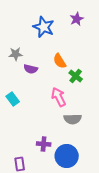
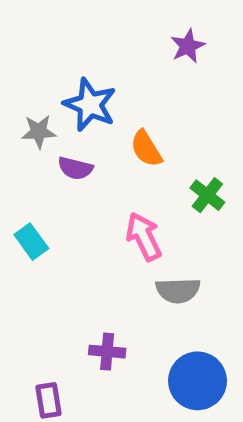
blue star: (44, 27) -> (90, 105), moved
green cross: (76, 76) -> (207, 195), moved
blue circle: (67, 156) -> (198, 381), moved

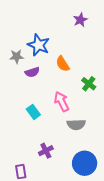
purple semicircle: (75, 168) -> (32, 72), turned -32
cyan rectangle: (31, 242) -> (33, 112), moved
purple cross: (107, 352) -> (46, 151), turned -32

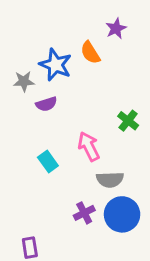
orange semicircle: (63, 64) -> (90, 53), moved
purple cross: (46, 151) -> (84, 213), moved
blue circle: (85, 163) -> (122, 214), moved

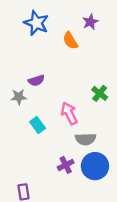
blue star: (56, 65) -> (36, 23), moved
gray star: (24, 81) -> (19, 97), moved

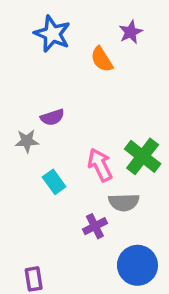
green cross: (100, 93) -> (143, 156), moved, size x1.5
purple cross: (66, 165) -> (95, 226), moved
blue circle: (95, 166) -> (137, 265), moved

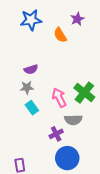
blue star: (52, 34) -> (31, 20), turned -30
gray star: (27, 141) -> (27, 88), moved
blue circle: (137, 265) -> (67, 158), moved

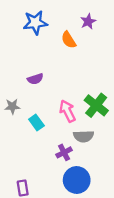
gray star: (27, 88) -> (12, 106), moved

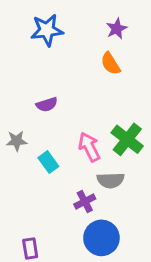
orange semicircle: (69, 40) -> (111, 64), moved

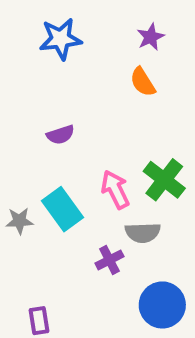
gray star: (17, 141) -> (19, 221), moved
cyan rectangle: (48, 162) -> (62, 209), size x1.5
blue circle: (101, 238) -> (162, 305), moved

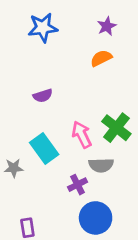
orange semicircle: (143, 82) -> (101, 58), turned 95
gray star: (19, 221) -> (14, 168), moved
blue circle: (162, 305) -> (96, 218), moved

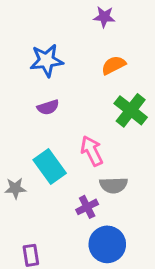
purple star: (107, 26) -> (104, 17), moved, turned 30
blue star: (43, 28) -> (46, 60), moved
green cross: (116, 128) -> (131, 110), moved

